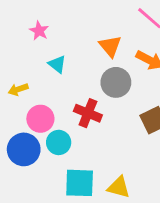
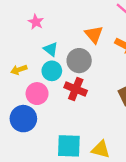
gray circle: (116, 82) -> (79, 61), moved
cyan circle: (59, 142) -> (52, 71), moved

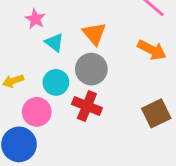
orange triangle: (94, 34) -> (94, 34), moved
cyan triangle: (51, 49) -> (54, 43), moved

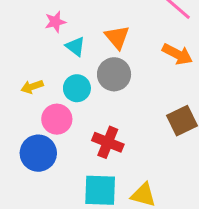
pink star: (35, 19) -> (55, 22), turned 30
red cross: (87, 106) -> (108, 142), moved

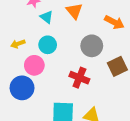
gray circle: (114, 74) -> (92, 46), moved
red cross: (108, 142) -> (79, 78), moved

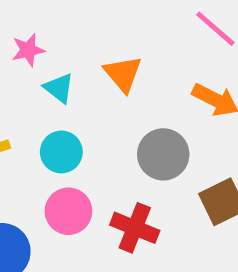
pink circle: (34, 65) -> (68, 211), moved

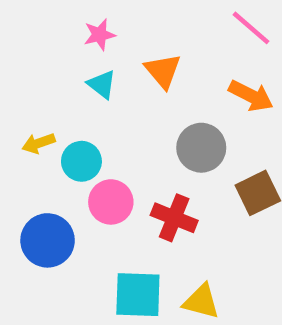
pink star: (28, 50) -> (100, 35), moved
cyan circle: (61, 152) -> (81, 161), moved

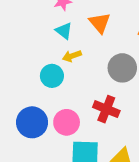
yellow arrow: (39, 143) -> (72, 56), moved
pink circle: (111, 202) -> (67, 122), moved

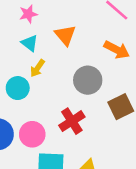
yellow arrow: (72, 56) -> (38, 68), turned -36
red cross: (106, 109) -> (72, 121), turned 35

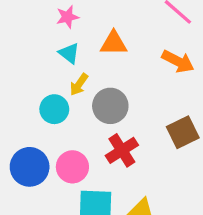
orange triangle: (65, 35) -> (114, 43), turned -50
gray circle: (88, 80) -> (110, 106), moved

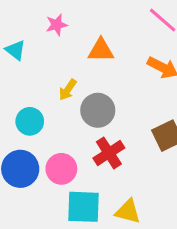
cyan triangle: (69, 53) -> (15, 50), moved
cyan circle: (54, 109) -> (30, 121), moved

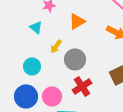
cyan triangle: (15, 50) -> (36, 27), moved
orange triangle: (101, 50) -> (77, 21), turned -30

